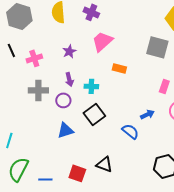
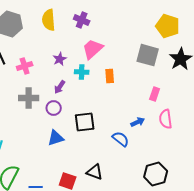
orange rectangle: (119, 68) -> (110, 76), turned 72
purple arrow: (69, 79) -> (60, 87), turned 48
cyan cross: (91, 86) -> (82, 72), moved
black square: (94, 114) -> (85, 122), turned 30

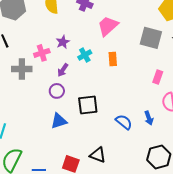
pink trapezoid: (93, 49) -> (108, 26), moved
pink cross: (25, 66) -> (42, 53), moved
cyan cross: (82, 72) -> (85, 55), turned -32
gray cross: (29, 98) -> (22, 69), moved
blue arrow: (138, 122) -> (149, 118), moved, turned 96

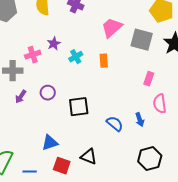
pink trapezoid: (108, 26) -> (112, 28), moved
purple arrow: (63, 70) -> (21, 97), moved
blue triangle: (59, 121) -> (50, 143), moved

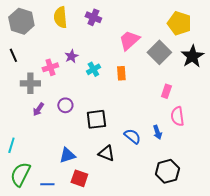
gray square: (142, 40) -> (159, 52), turned 30
black triangle: (89, 157) -> (106, 153), moved

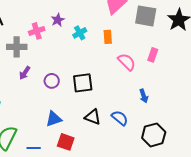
gray square: (159, 52) -> (146, 16), turned -35
purple circle: (65, 105) -> (52, 81), moved
pink semicircle: (177, 116) -> (127, 62), moved, turned 144
blue semicircle: (132, 136) -> (120, 118), moved

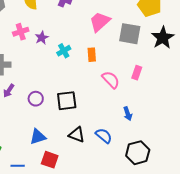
pink cross: (37, 31) -> (21, 32), moved

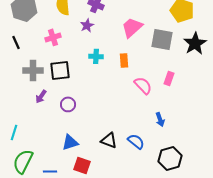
purple star: (42, 38) -> (87, 25), moved
cyan cross: (64, 51) -> (96, 56), turned 32
black square: (67, 101) -> (60, 70), moved

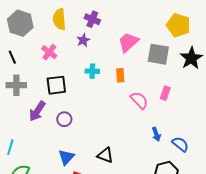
pink cross: (53, 37) -> (49, 52), turned -35
gray cross: (33, 70) -> (16, 85), moved
purple arrow: (41, 96) -> (37, 111), size x1.5
blue semicircle: (136, 141) -> (180, 144), moved
blue triangle: (70, 142) -> (66, 157), turned -30

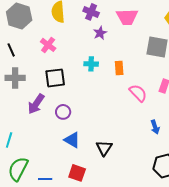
purple star: (83, 40) -> (100, 33), moved
pink trapezoid: (128, 42) -> (127, 17), moved, turned -140
black triangle: (105, 155) -> (104, 148), turned 42
blue triangle: (66, 157) -> (72, 140), moved, turned -42

